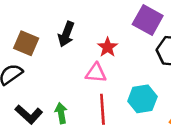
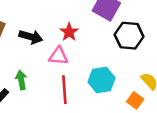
black arrow: (66, 34) -> (31, 37), moved, turned -95
green arrow: (61, 113) -> (21, 80), moved

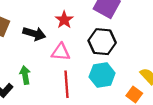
red star: (69, 32) -> (64, 20), moved
black hexagon: (129, 36) -> (102, 42), moved

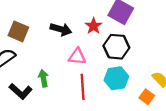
red star: (64, 20) -> (94, 26), moved
black arrow: (34, 34) -> (61, 29), moved

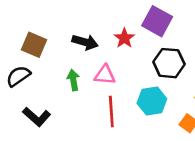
black hexagon: (116, 47) -> (169, 63), moved
green arrow: (43, 78) -> (73, 80), moved

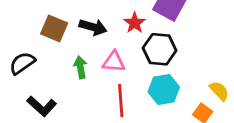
brown square: (34, 45) -> (54, 28), moved
black hexagon: (169, 63) -> (160, 49), moved

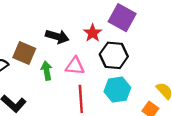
brown square: (54, 28) -> (24, 53), moved

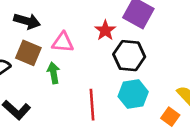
black arrow: (57, 37) -> (27, 21), moved
pink triangle: (75, 66) -> (63, 42), moved

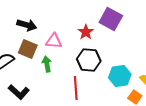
black hexagon: (129, 56) -> (89, 60), moved
cyan hexagon: (133, 94) -> (120, 76), moved

